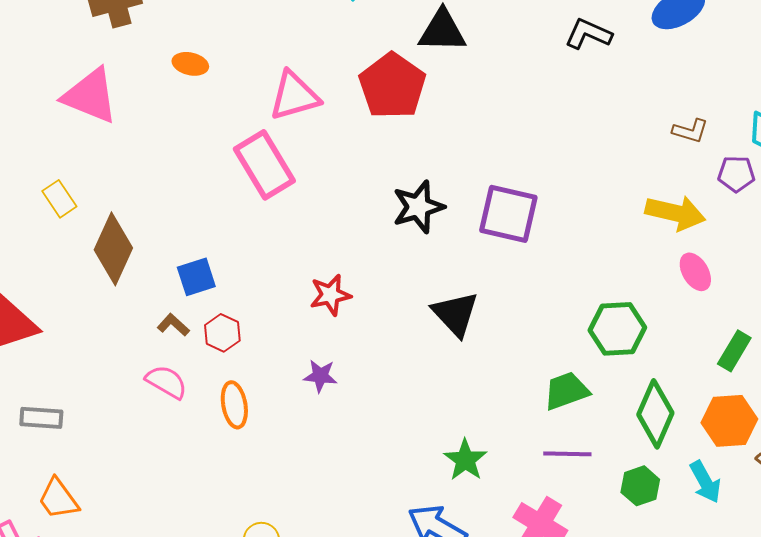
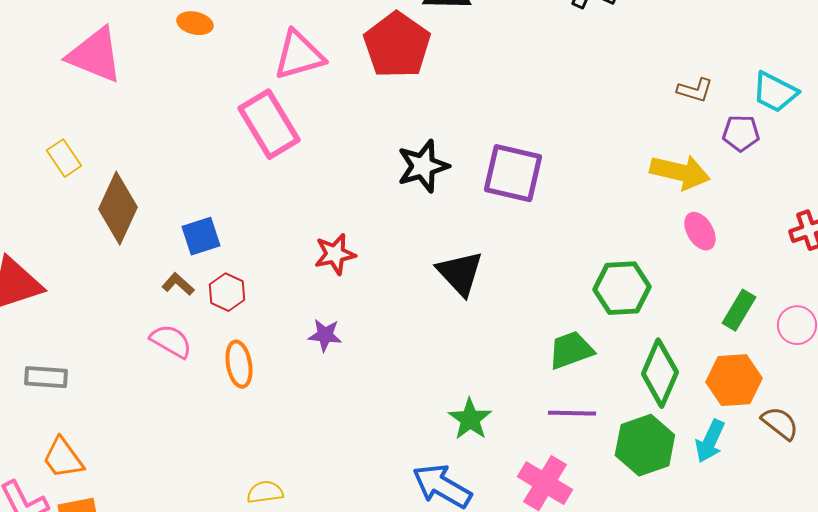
cyan arrow: (705, 482) -> (710, 441), turned 54
green hexagon: (640, 486) -> (645, 445), size x1.5

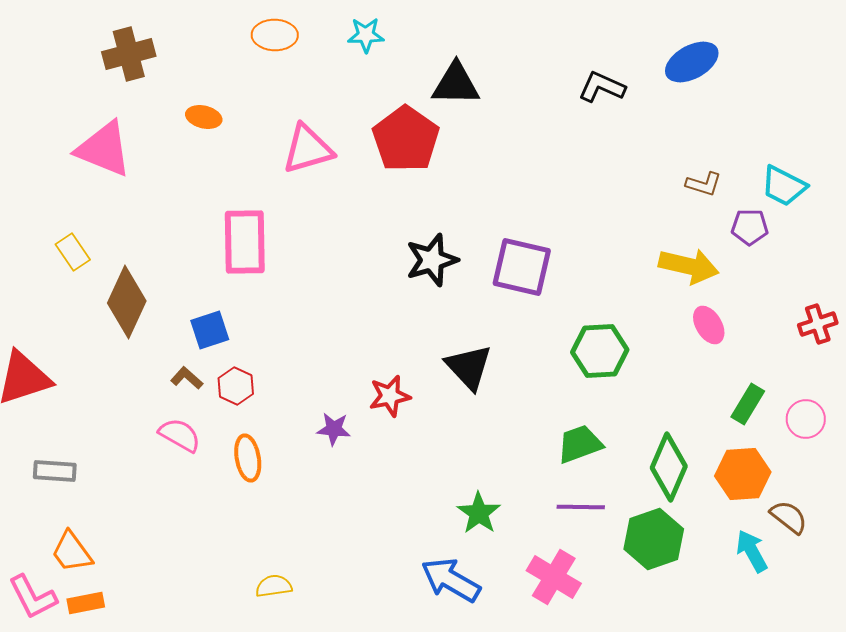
pink rectangle: (269, 124) -> (245, 242), moved, turned 30
red star: (335, 254) -> (390, 396), moved
green hexagon: (622, 288) -> (600, 351), moved
cyan arrow: (710, 441) -> (752, 551), moved, turned 126

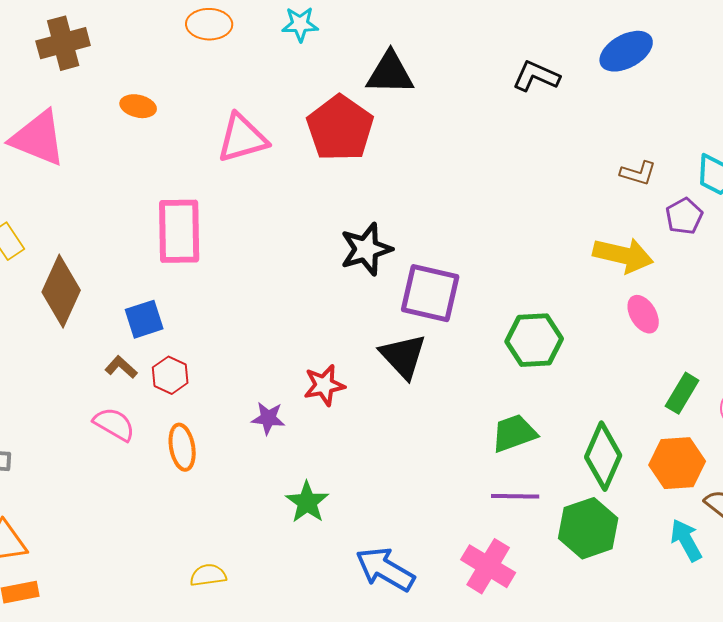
purple pentagon: (750, 227) -> (684, 216), turned -30
purple square: (522, 267) -> (430, 293), moved
green star: (479, 513) -> (307, 502), moved

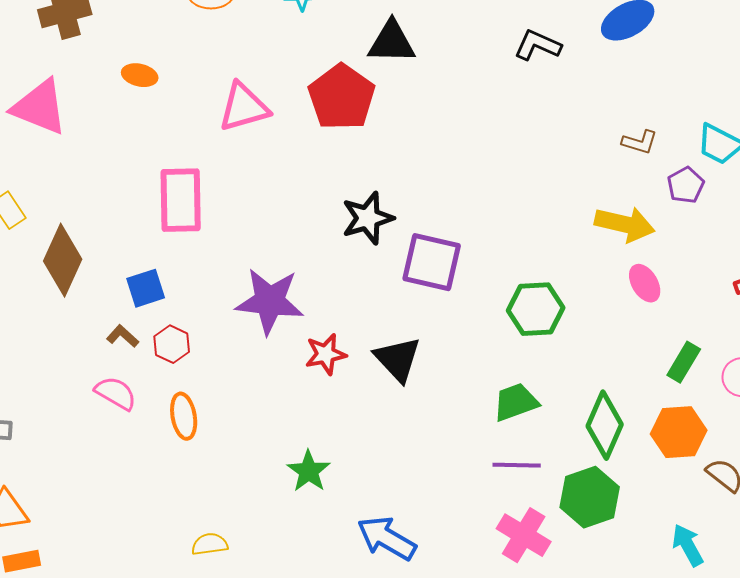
black triangle: (403, 356) -> (398, 359), moved
purple star: (268, 418) -> (270, 301), moved, size x2.0
cyan arrow: (686, 540) -> (688, 545), moved
pink cross: (488, 566) -> (524, 535), moved

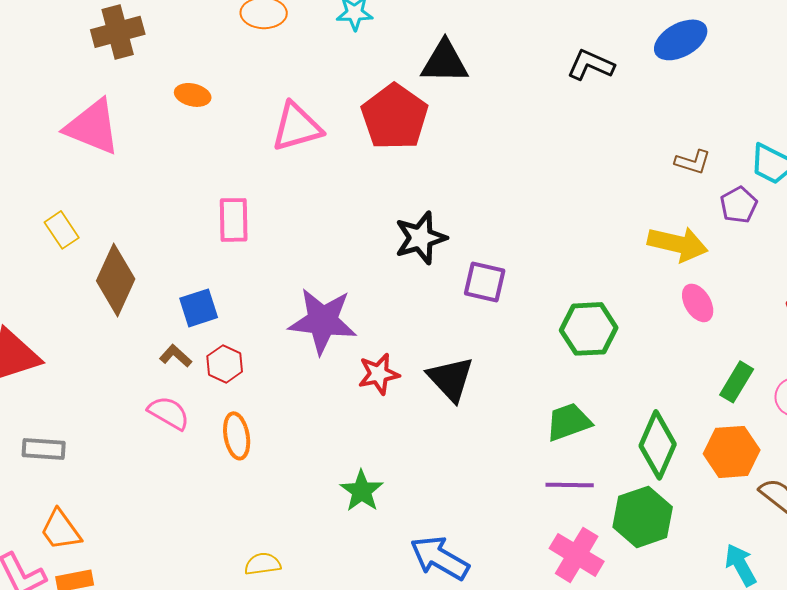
pink rectangle: (181, 200) -> (234, 220), size x0.7
purple square: (432, 262) -> (485, 282), size x0.7

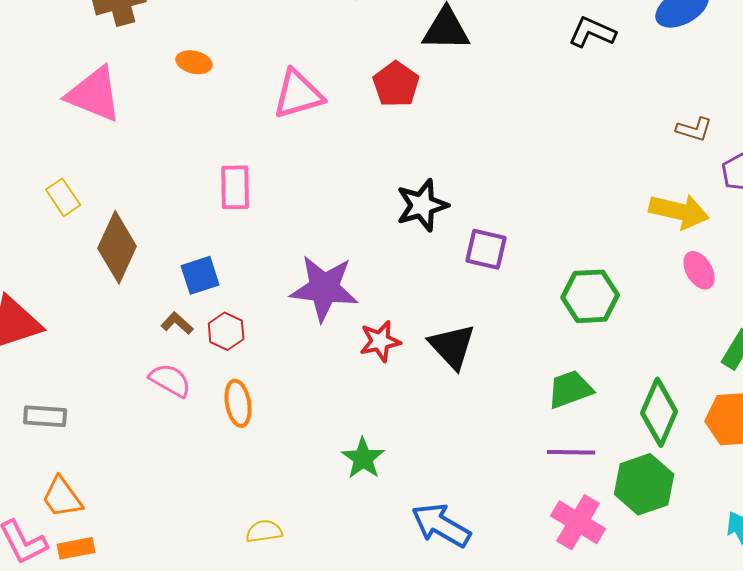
red pentagon: (395, 117) -> (396, 84), size x0.7

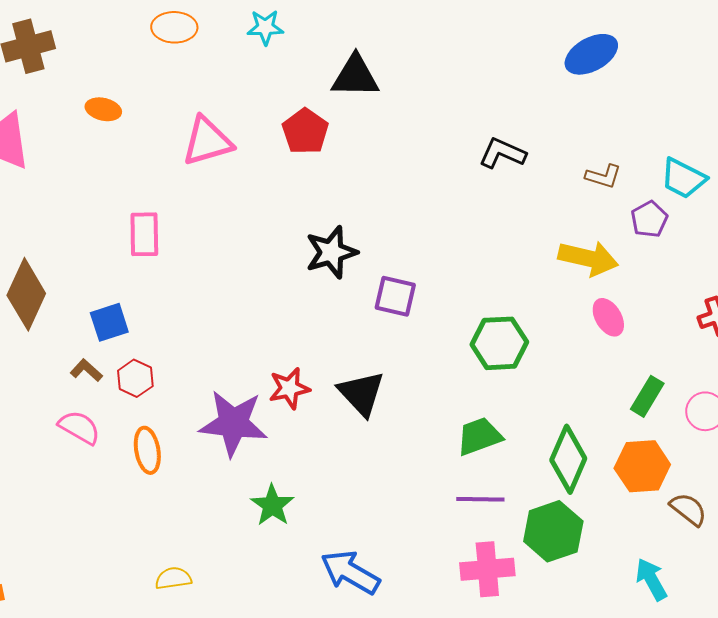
black L-shape: (592, 32) -> (502, 153), moved
purple star: (324, 288) -> (233, 423), moved
pink cross: (578, 522) -> (487, 569), turned -36

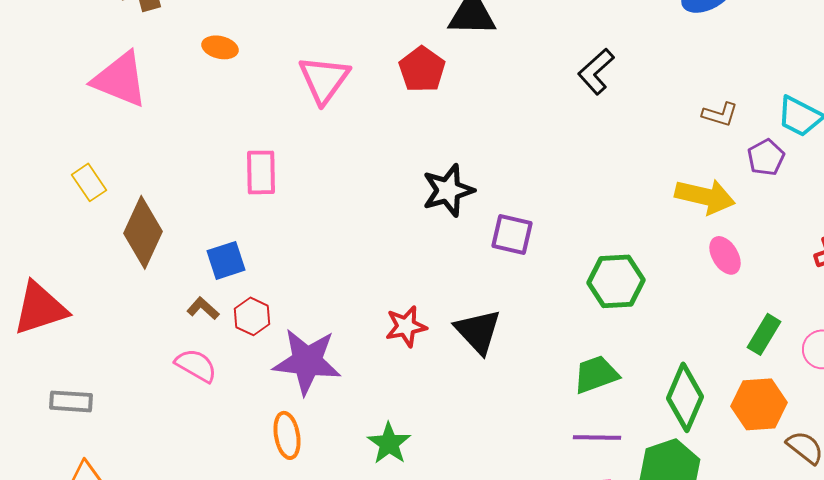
pink triangle: (207, 141) -> (324, 79), turned -38
black L-shape: (502, 153) -> (596, 71), moved, turned -66
purple star: (233, 423) -> (307, 361), moved
orange ellipse: (147, 450) -> (287, 435), moved

